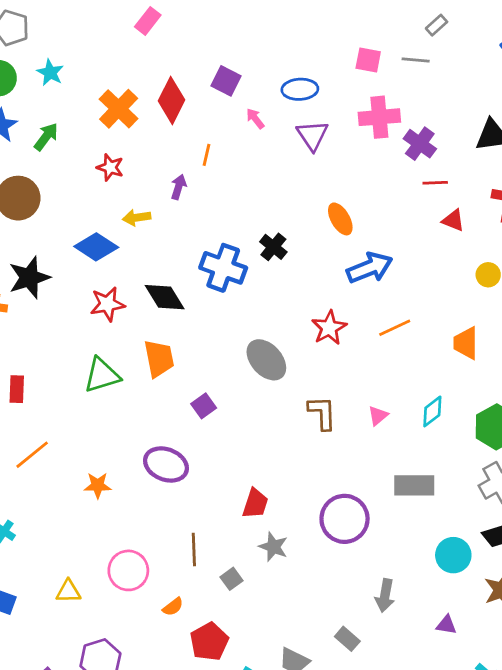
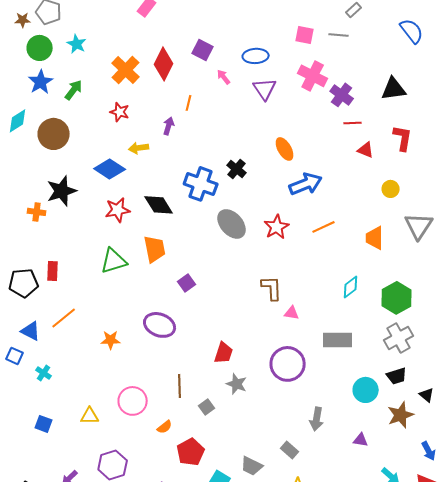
pink cross: (379, 117) -> (313, 76), turned 32
gray ellipse: (266, 360) -> (232, 224), moved
pink triangle: (378, 416) -> (292, 313), moved, turned 49

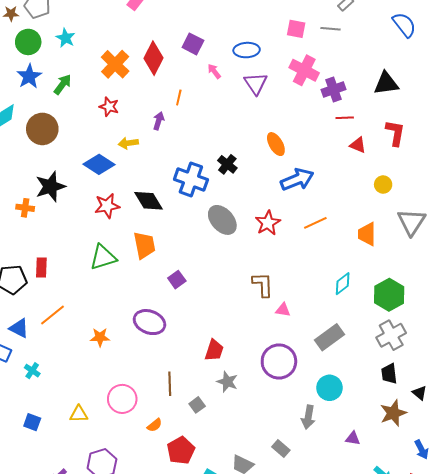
purple cross: (342, 95) -> (334, 89), turned 35
gray rectangle: (338, 340) -> (329, 337), turned -36
black trapezoid: (397, 376) -> (389, 374), turned 100
cyan circle: (366, 390) -> (329, 388), moved

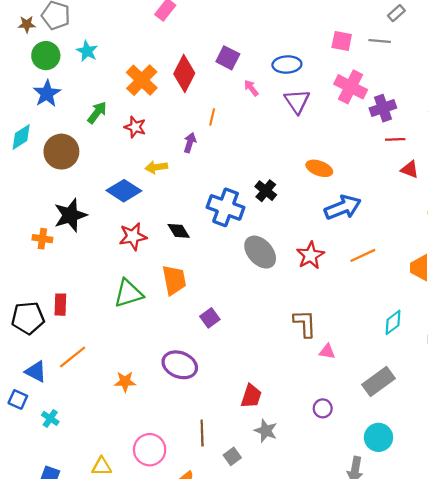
green arrow: (63, 84) -> (97, 113), moved
orange ellipse: (276, 144) -> (319, 168), turned -40
black diamond: (148, 201) -> (179, 231), size x0.7
purple circle: (279, 361) -> (323, 408), size x0.5

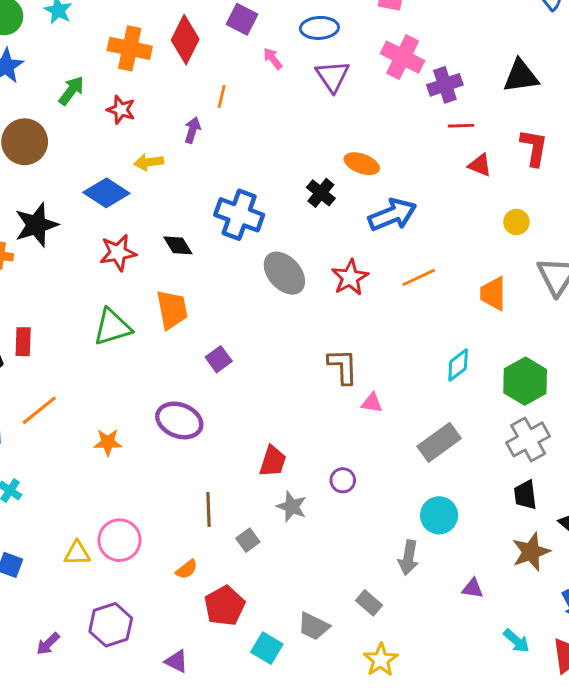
orange cross: (142, 80) -> (130, 48), turned -32
black cross: (266, 191) -> (321, 193), moved
purple circle: (323, 408) -> (343, 480), moved
pink circle: (150, 450) -> (119, 540), moved

